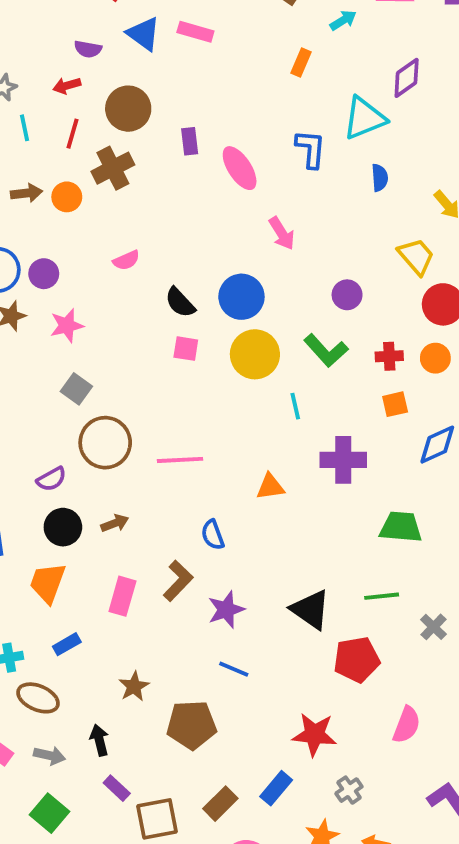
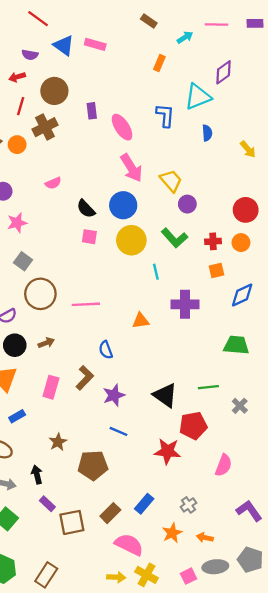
pink arrow: (282, 233) -> (131, 168), moved, size x1.4
yellow trapezoid: (416, 256) -> (171, 181), moved
green trapezoid: (401, 527) -> (236, 345), moved
red star: (314, 734) -> (168, 451), moved

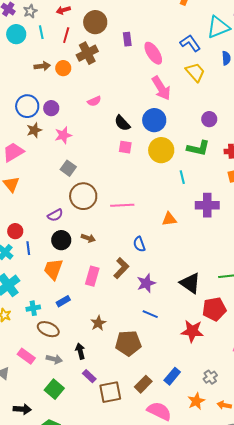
blue L-shape: (165, 115) -> (190, 43), turned -40
yellow trapezoid: (171, 181) -> (195, 72), moved
green L-shape: (174, 238) -> (198, 148), turned -35
brown arrow: (46, 343) -> (88, 238), turned 40

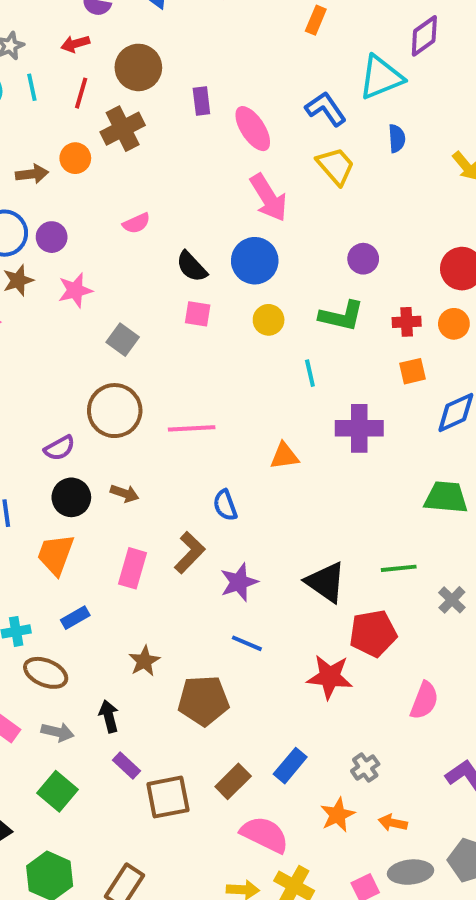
brown arrow: (42, 66) -> (32, 174), moved
yellow circle: (161, 150) -> (269, 320), size x0.6
gray square: (68, 168) -> (123, 340), moved

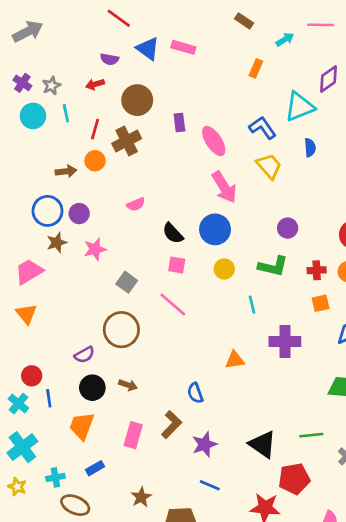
red line: (81, 93) -> (95, 129), moved
pink line: (192, 428) -> (173, 305), moved, turned 44

